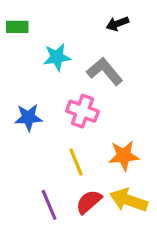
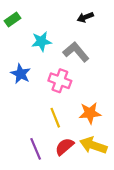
green rectangle: (17, 27) -> (13, 20), turned -35
blue star: (28, 117) -> (21, 74), moved, turned 30

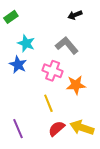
cyan star: (41, 41) -> (26, 43), moved, turned 30
orange star: (90, 113) -> (76, 85), moved
purple line: (36, 149) -> (18, 129), moved

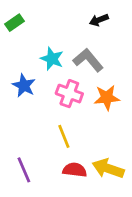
cyan star: (26, 43) -> (52, 59), moved
orange star: (76, 85) -> (107, 98), moved
red semicircle: (57, 129) -> (75, 170), turned 48

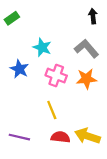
black arrow: (99, 20) -> (93, 16), moved, turned 104
gray L-shape: (88, 60) -> (86, 48), moved
purple line: (24, 170) -> (19, 137), turned -54

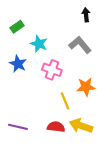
green rectangle: (12, 18) -> (17, 27), moved
orange star: (86, 79) -> (86, 87), moved
yellow line: (52, 110) -> (65, 101), moved

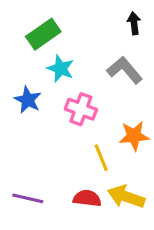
green rectangle: (17, 27) -> (43, 34), moved, size x1.5

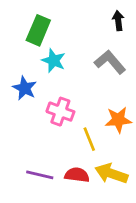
green rectangle: (43, 34) -> (38, 30), turned -32
pink cross: (81, 109) -> (60, 112), moved
purple line: (28, 198) -> (40, 175), moved

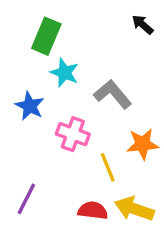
black arrow: (118, 21) -> (143, 25), turned -42
gray L-shape: (110, 62) -> (113, 94), moved
purple line: (40, 175) -> (26, 199), moved, turned -76

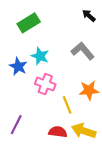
green rectangle: (46, 36) -> (29, 23), turned 35
cyan star: (65, 73) -> (40, 56), moved
gray L-shape: (113, 94) -> (83, 51), moved

